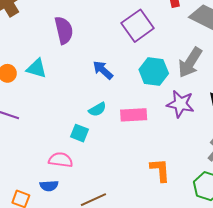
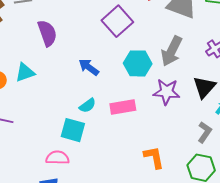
cyan triangle: (36, 68) -> (25, 72), turned -30
cyan square: (80, 133) -> (73, 130), size x1.4

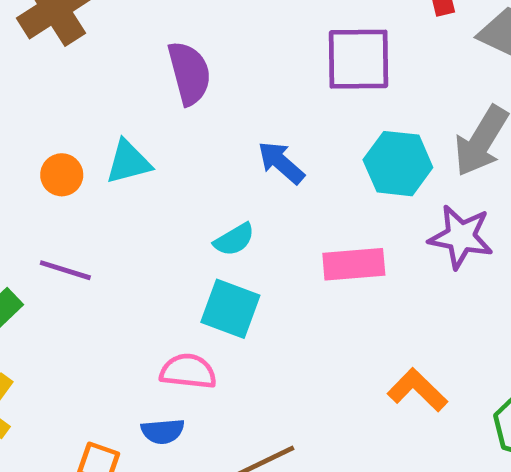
purple square: (117, 21) -> (358, 59), turned 36
cyan semicircle: (88, 106) -> (234, 240), moved
orange L-shape: (154, 157) -> (417, 390), turned -40

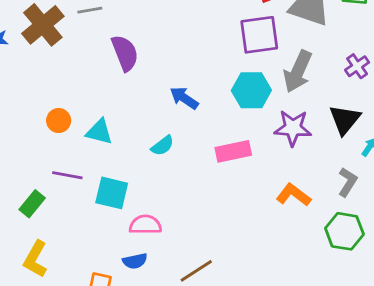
purple square: (358, 59) -> (259, 35), moved
cyan triangle: (128, 162) -> (99, 132), moved, turned 36
cyan square: (230, 309) -> (112, 193), moved
orange L-shape: (417, 390) -> (293, 195), moved

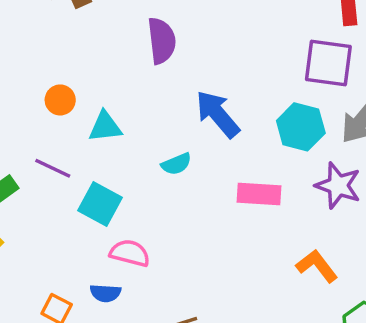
blue arrow: (184, 98) -> (218, 114), size x1.4
cyan triangle: (99, 132) -> (105, 127), turned -36

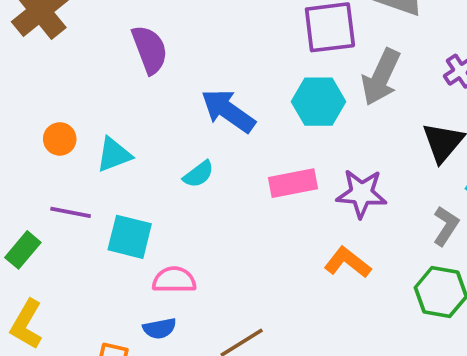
purple star: (338, 186) -> (361, 193), moved
orange L-shape: (317, 266) -> (348, 262), moved

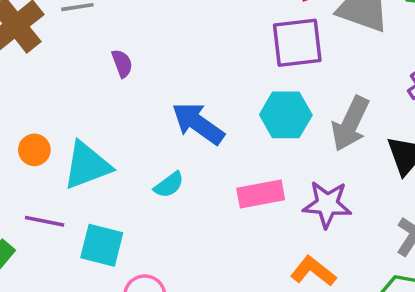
purple semicircle: (150, 49) -> (122, 63), size x0.6
gray arrow: (381, 77) -> (350, 124), moved
cyan triangle: (114, 155) -> (87, 165), size x1.4

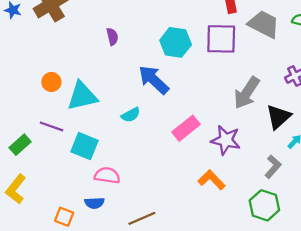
cyan hexagon: (286, 115) -> (176, 42), moved
pink rectangle: (261, 194) -> (186, 128), turned -36

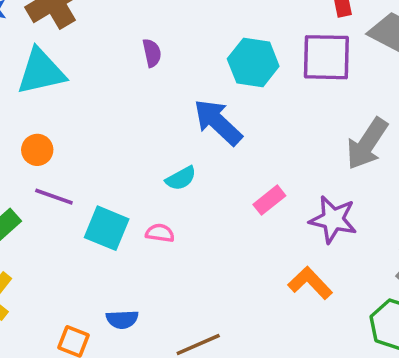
orange circle: (51, 82) -> (37, 150), moved
cyan triangle: (82, 96) -> (41, 72), moved
pink rectangle: (186, 128) -> (269, 200), size x0.7
pink semicircle: (107, 175) -> (160, 233), moved, size x0.7

